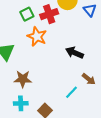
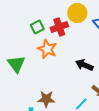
brown star: (23, 79) -> (46, 99), moved

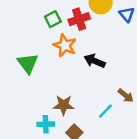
black arrow: (84, 65) -> (95, 61), moved

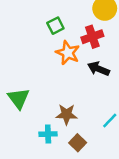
red cross: (79, 19) -> (92, 37), moved
green triangle: (28, 63) -> (18, 98), moved

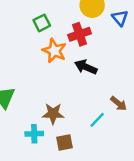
brown square: (78, 143) -> (64, 143), turned 35

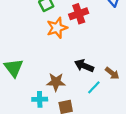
orange star: (54, 51) -> (57, 28), turned 30
black arrow: (86, 67) -> (84, 66), moved

